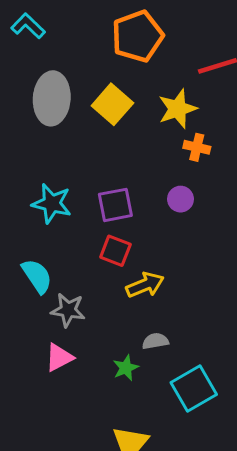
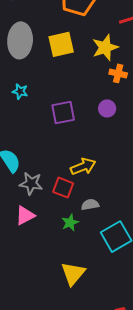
yellow square: (112, 104) -> (61, 44), turned 36
cyan star: (52, 204) -> (20, 91), moved, size x0.6
red square: (115, 251) -> (63, 188), moved

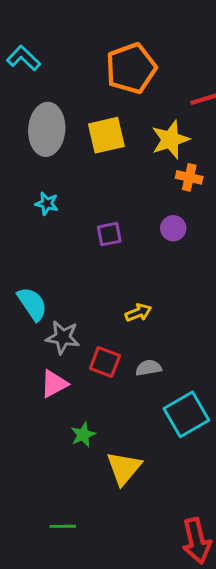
purple square: (63, 112) -> (109, 234), size x0.7
yellow arrow: (83, 167) -> (138, 313), size x0.7
red square: (63, 188) -> (105, 362), moved
green star: (70, 223) -> (83, 435), moved

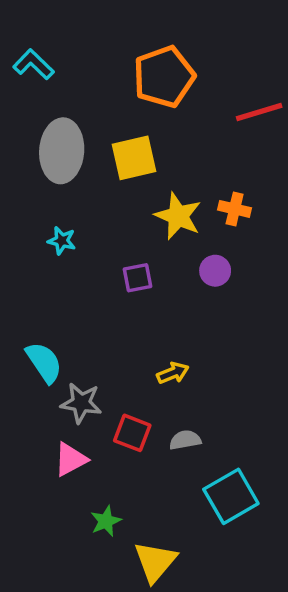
yellow star: (170, 140) -> (178, 216), moved, turned -30

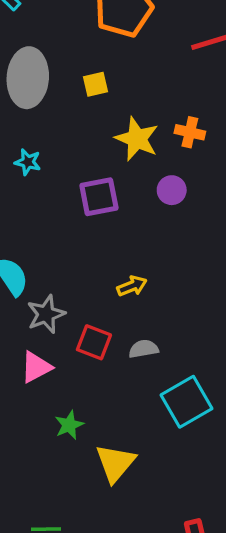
yellow square: (134, 158) -> (96, 84), size x0.6
purple square: (138, 278) -> (99, 197), size x1.4
gray star: (81, 403) -> (46, 314), turned -30

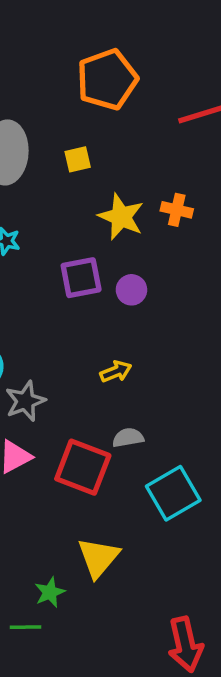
purple circle: (172, 190) -> (131, 290), moved
red square: (94, 342) -> (83, 467), moved, size x1.5
green star: (69, 425) -> (50, 592), moved

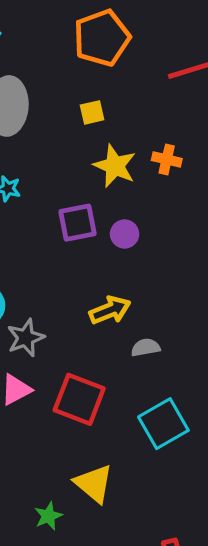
yellow square: (78, 159) -> (92, 112), moved
yellow arrow: (116, 372) -> (110, 310), size x1.4
gray semicircle: (128, 438) -> (146, 347), moved
yellow triangle: (98, 558) -> (94, 484), turned -30

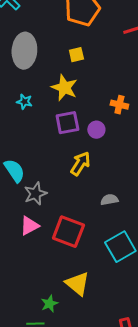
orange cross: (167, 159) -> (119, 105), moved
yellow star: (115, 166) -> (64, 88), moved
yellow arrow: (110, 310) -> (80, 164), moved, turned -35

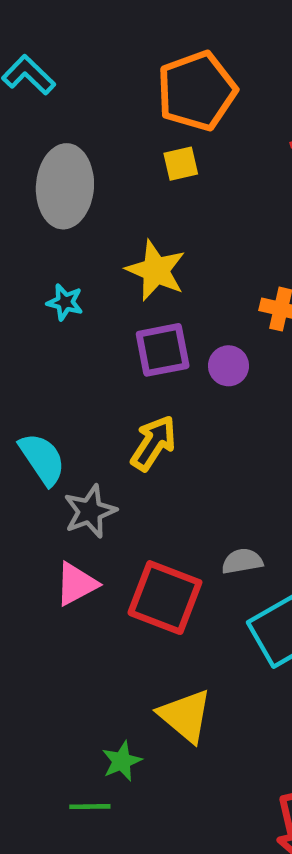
yellow square: (76, 55) -> (181, 164), moved
yellow arrow: (80, 164) -> (154, 443), moved
gray semicircle: (109, 200) -> (242, 561), moved

